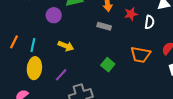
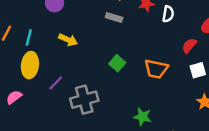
orange trapezoid: (140, 55) -> (156, 69), moved
purple line: (61, 75) -> (56, 83), moved

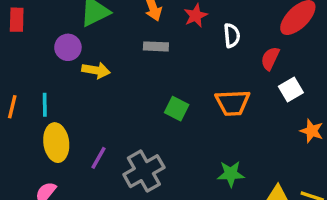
white semicircle: (168, 14) -> (232, 35), moved
yellow arrow: (68, 40) -> (96, 70), moved

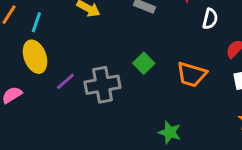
yellow ellipse: (56, 143) -> (35, 57), turned -32
gray cross: (144, 171) -> (103, 85), moved

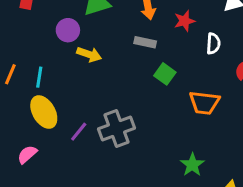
green square: (144, 63) -> (165, 74), moved
green star: (170, 132) -> (192, 165), turned 30

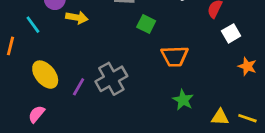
cyan line: (39, 77) -> (33, 25), moved, turned -36
orange trapezoid: (204, 103) -> (175, 56), moved

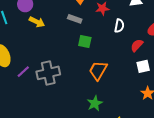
green square: (146, 24) -> (85, 41), turned -32
orange trapezoid: (175, 56) -> (98, 70), turned 105

